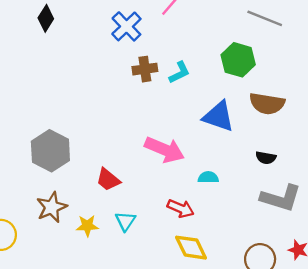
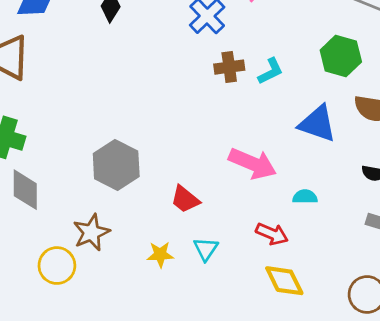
brown star: (52, 207) -> (91, 232), moved

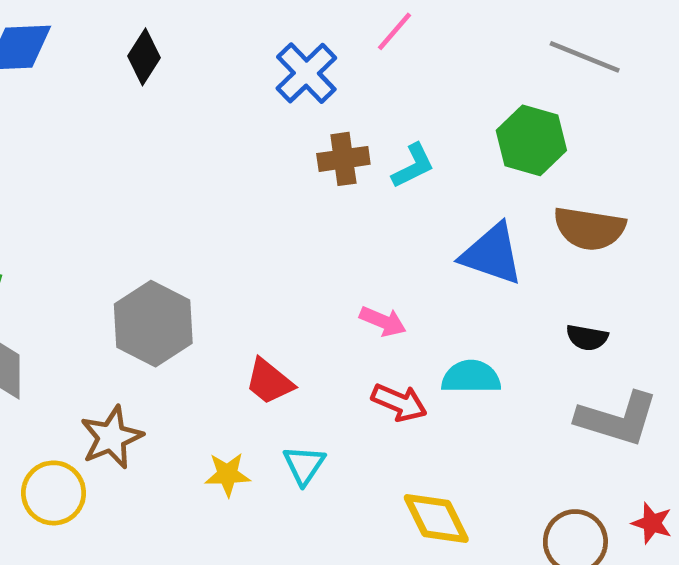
pink arrow: (253, 164) -> (383, 321), size x0.6
cyan semicircle: (305, 197) -> (471, 377), size x1.4
red arrow: (272, 234) -> (399, 402), moved

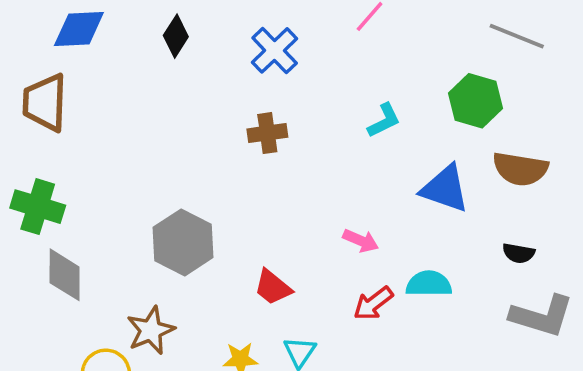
blue cross: (306, 73) -> (275, 50), moved
brown cross: (343, 159) -> (267, 133), moved
red arrow: (399, 402) -> (373, 303), turned 120

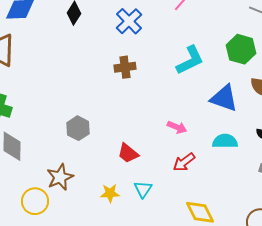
cyan L-shape: (384, 120) -> (190, 60), size x1.5
gray hexagon: (183, 242) -> (78, 128), size x0.7
cyan semicircle: (429, 284) -> (225, 141), moved

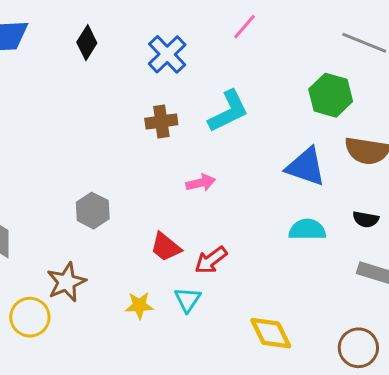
cyan L-shape: (190, 60) -> (228, 111), moved
pink arrow: (177, 127) -> (201, 183), moved, turned -36
red arrow: (184, 162) -> (211, 260), moved

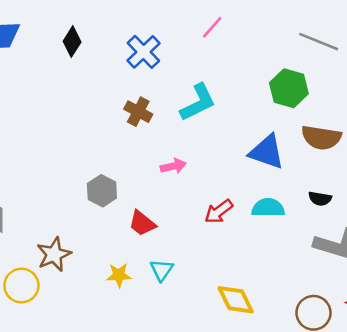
brown cross: (161, 121) -> (138, 112), turned 36
gray hexagon: (93, 211) -> (102, 191), moved
red arrow: (211, 260) -> (219, 212), moved

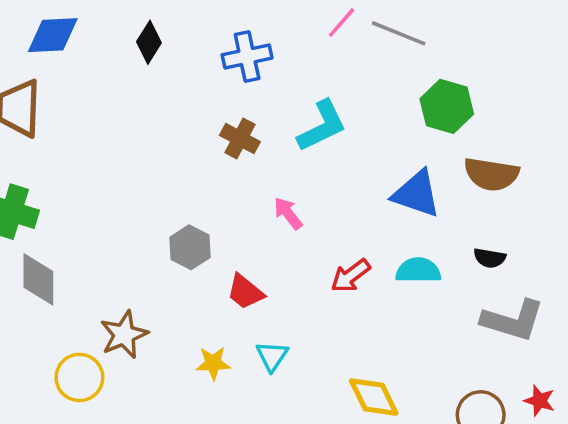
gray line: (319, 42) -> (399, 33), moved
blue cross: (143, 52) -> (247, 56), turned 32
pink arrow: (173, 166) -> (288, 213), turned -115

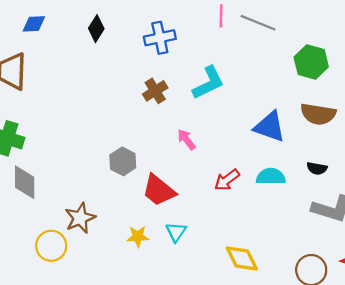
pink line: (342, 23) -> (221, 16), turned -40
blue diamond: (53, 35) -> (34, 24), size x0.7
green hexagon: (447, 106) -> (311, 62), moved
brown cross: (240, 139) -> (155, 91), turned 30
red trapezoid: (245, 292) -> (159, 190), size x1.4

